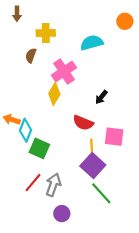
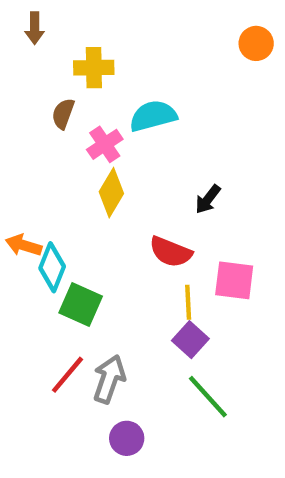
cyan semicircle: (92, 43) -> (153, 116), moved
pink cross: (64, 71) -> (105, 144), moved, size x0.7
purple square: (93, 165) -> (190, 340), size x0.7

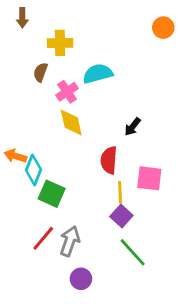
yellow diamond: (111, 193) -> (71, 122), turned -44
red semicircle: (171, 252) -> (109, 160), turned 72

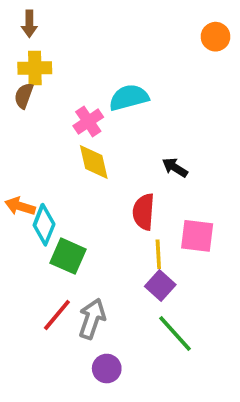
yellow cross: (60, 43) -> (35, 68), moved
brown semicircle: (40, 72) -> (24, 96), moved
black arrow: (133, 127) -> (175, 168), turned 84

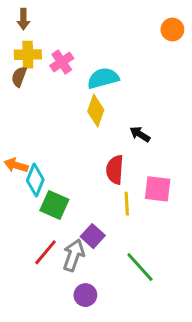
pink cross: (88, 121) -> (62, 62), moved
yellow diamond: (94, 162) -> (96, 111), moved, turned 32
purple square: (160, 286) -> (93, 236), moved

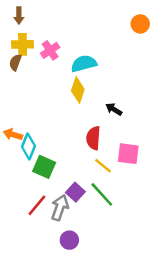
yellow line: (127, 204) -> (103, 166), turned -48
green line: (140, 267) -> (102, 194), moved

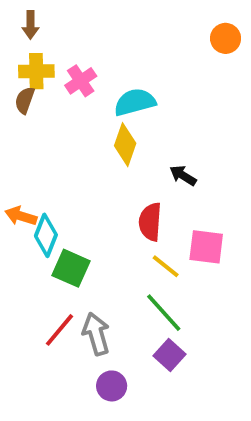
purple square: (75, 192) -> (170, 355), moved
gray arrow: (60, 208) -> (96, 334), turned -35

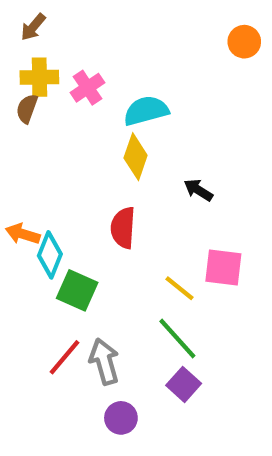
brown arrow: (30, 25) -> (33, 27), turned 40
red semicircle: (150, 222) -> (123, 228), moved

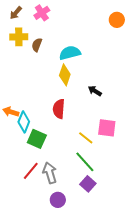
pink cross: (88, 88) -> (42, 13), moved
brown semicircle: (27, 109) -> (37, 45), moved

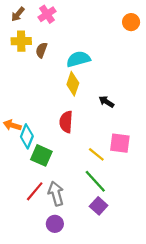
purple circle: (58, 200) -> (55, 224), moved

